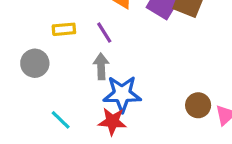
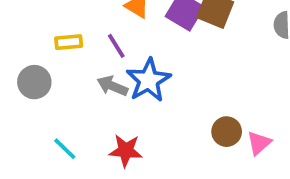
gray arrow: (101, 66) -> (112, 86), turned -65
blue star: (122, 94) -> (149, 80), moved, turned -30

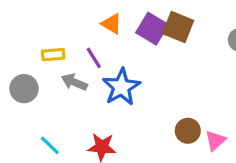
gray arrow: (112, 86) -> (74, 82), moved

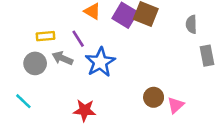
gray circle: (24, 89) -> (35, 63), moved
cyan line: (50, 145) -> (23, 101), moved

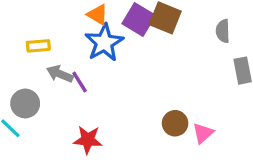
purple line: (78, 39) -> (80, 82), moved
blue star: (100, 62) -> (104, 43), moved
gray circle: (35, 63) -> (25, 104), moved

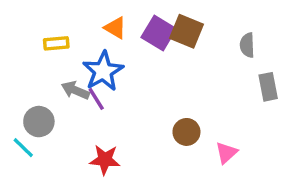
blue star: (104, 43) -> (103, 71), moved
yellow rectangle: (38, 46) -> (56, 43), moved
brown circle: (175, 123) -> (186, 132), moved

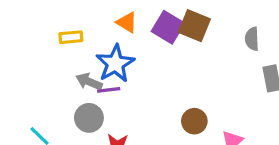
purple line: (96, 99) -> (109, 90), turned -65
gray circle: (39, 122) -> (89, 118), moved

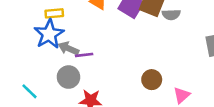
gray semicircle: (252, 39) -> (171, 15), moved, turned -90
blue star: (115, 64) -> (49, 34), moved

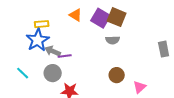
gray semicircle: (171, 15) -> (113, 40), moved
cyan line: (29, 91) -> (23, 73), moved

